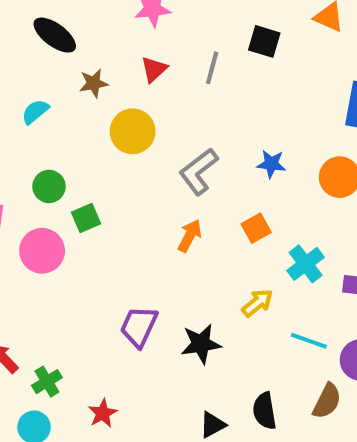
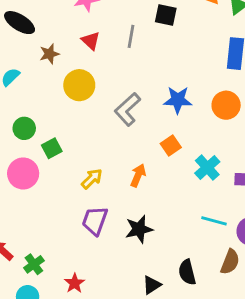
red triangle: (154, 69) -> (91, 41), turned -30
blue star: (271, 164) -> (178, 100), size x1.4
orange arrow: (190, 236) -> (138, 175), moved
yellow arrow: (257, 303) -> (92, 179), moved

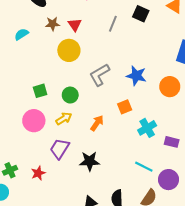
red triangle: (91, 41) -> (75, 25), moved
green circle: (24, 128) -> (70, 95), moved
pink circle: (23, 173) -> (34, 121), moved
red star: (75, 283) -> (38, 173), moved

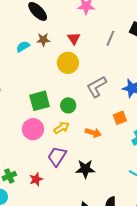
brown star: (53, 24) -> (43, 40), moved
green square: (40, 91) -> (40, 101), size x1.5
orange arrow: (97, 123) -> (93, 133), turned 70

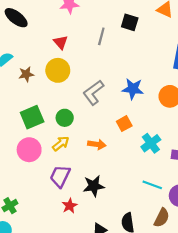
brown star: (43, 40) -> (26, 74), moved
red star: (36, 179) -> (70, 206), moved

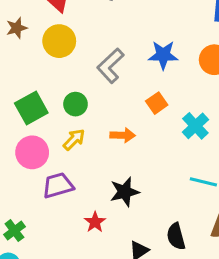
brown star: (26, 74) -> (17, 28), moved
purple trapezoid: (60, 176) -> (58, 185), moved, turned 55

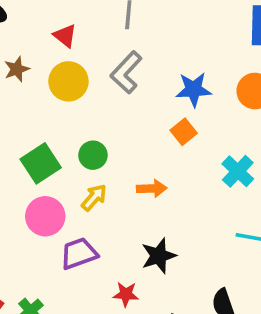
gray L-shape: (110, 66) -> (126, 72), moved
orange square: (157, 103) -> (184, 132), moved
red star: (95, 222) -> (126, 294), turned -30

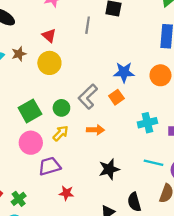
gray L-shape: (126, 72) -> (88, 97), moved
cyan cross: (238, 171) -> (147, 123), turned 30
black star: (159, 256) -> (109, 169), moved
red star: (126, 294) -> (66, 193), moved

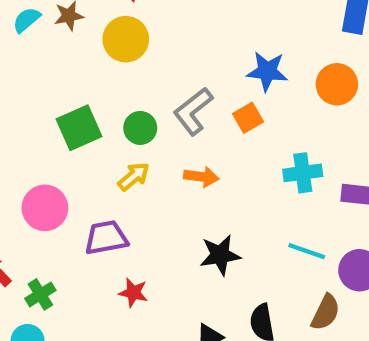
pink circle: (31, 143) -> (45, 208), moved

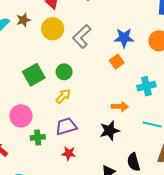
gray L-shape: (193, 111) -> (82, 37), moved
orange arrow: (201, 177) -> (120, 107), moved
purple trapezoid: (106, 238) -> (66, 126), moved
green cross: (40, 294) -> (38, 137), moved, turned 32

